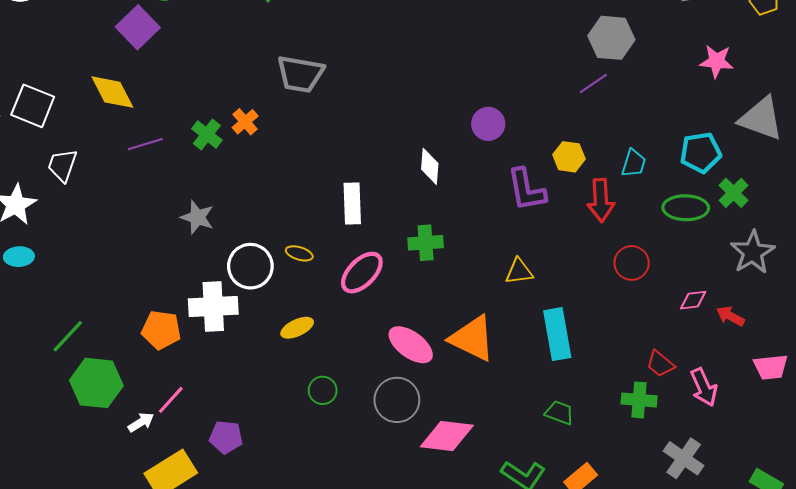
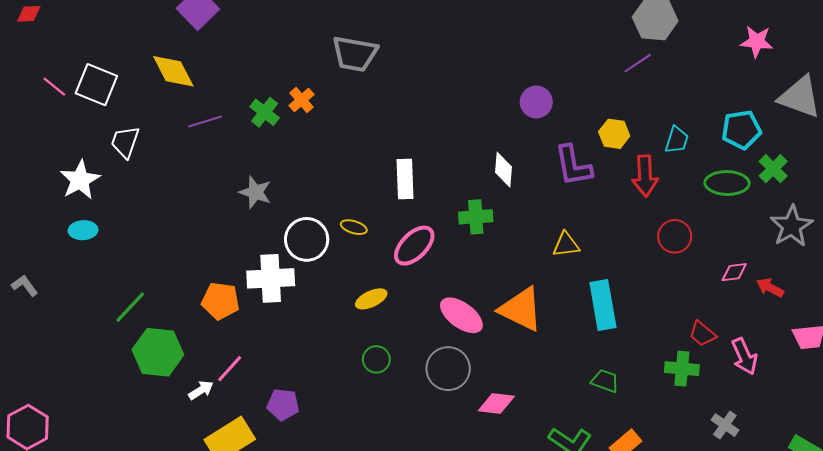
white diamond: (430, 166) -> (503, 170), moved
yellow ellipse: (297, 328) -> (371, 299), moved
pink diamond: (447, 436) -> (496, 403), size x0.7
gray cross: (684, 458) -> (725, 425), size x0.7

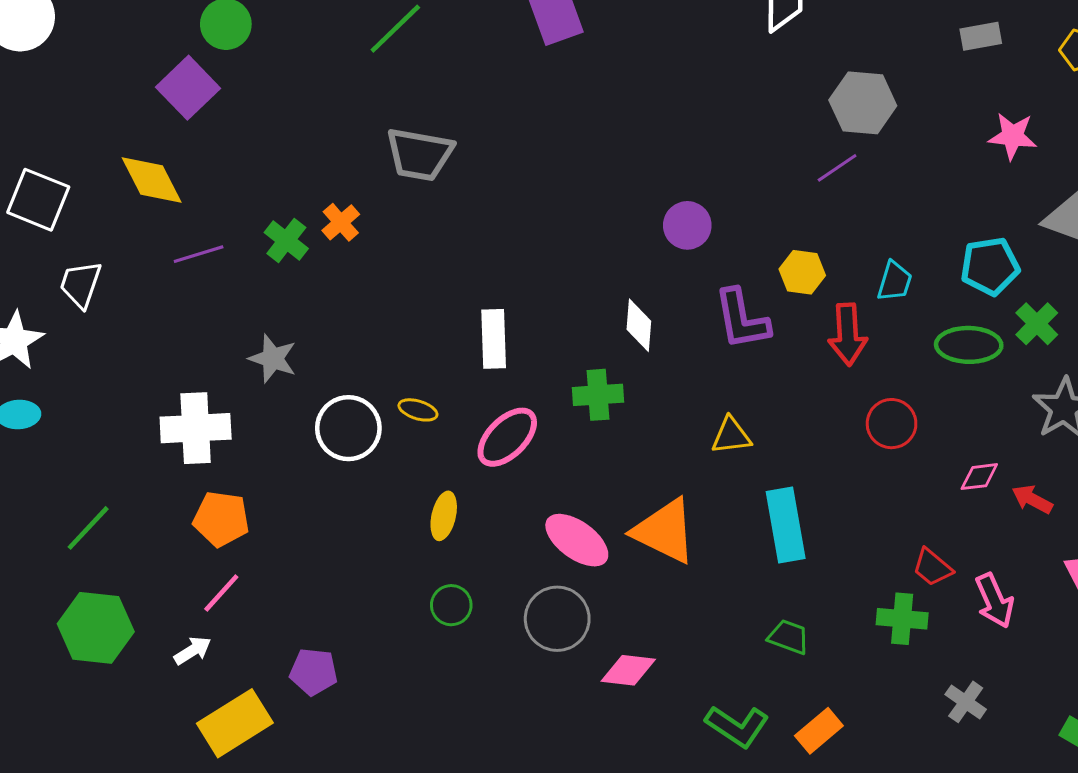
white cross: (271, 278) -> (196, 428), moved
yellow ellipse: (371, 299) -> (444, 516), turned -52
green hexagon: (158, 352) -> (96, 628), moved
pink line: (230, 369) -> (221, 593), moved

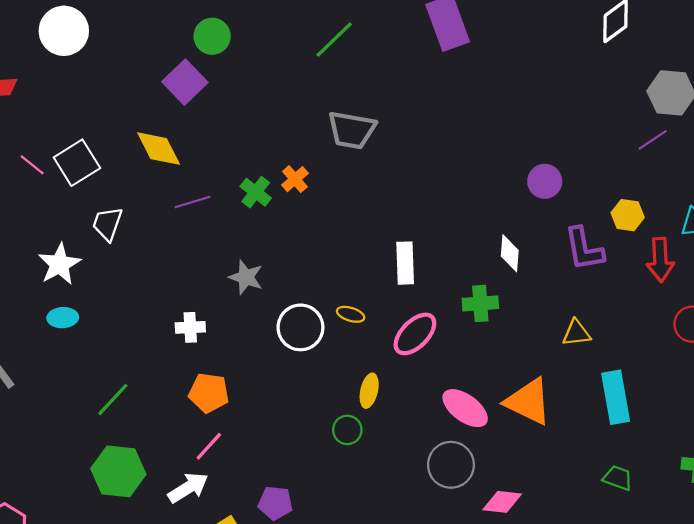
white square: (38, 200) -> (77, 163), turned 36
white cross: (196, 428) -> (190, 327), size x0.6
green circle: (451, 605) -> (347, 430), moved
white arrow: (193, 651) -> (188, 488), size x1.5

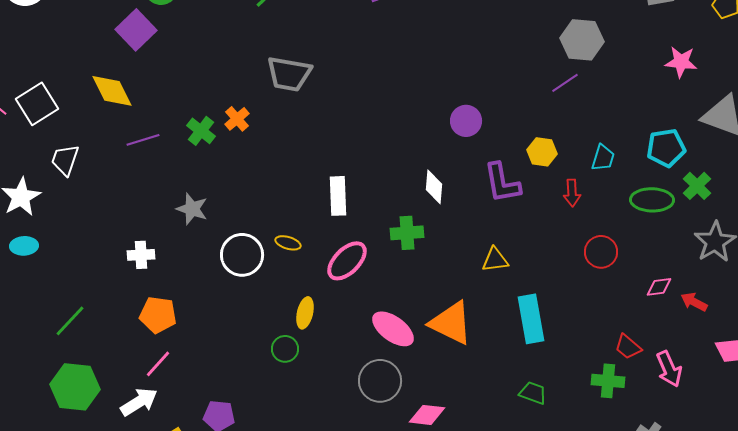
red arrow: (660, 260) -> (572, 193), size x0.7

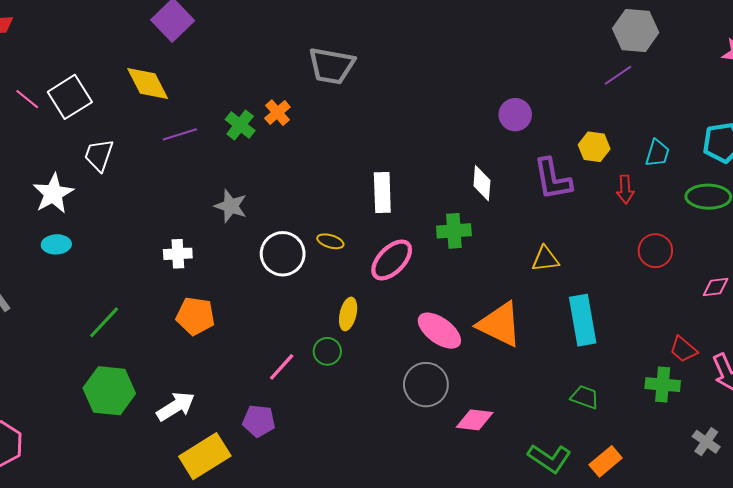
pink line: (158, 364) -> (282, 367), moved

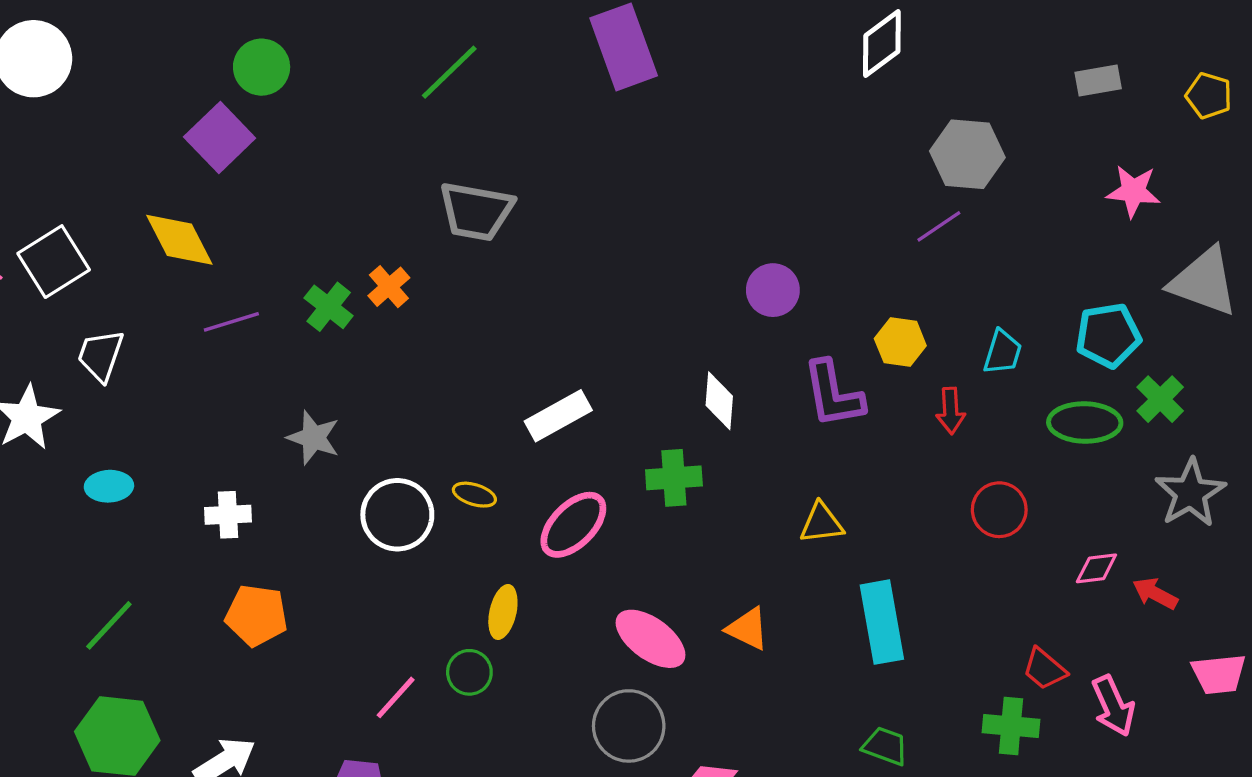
white rectangle: (382, 193) -> (558, 416), turned 63
cyan ellipse: (56, 244) -> (109, 486), moved
orange triangle: (500, 324) -> (748, 629), size x0.6

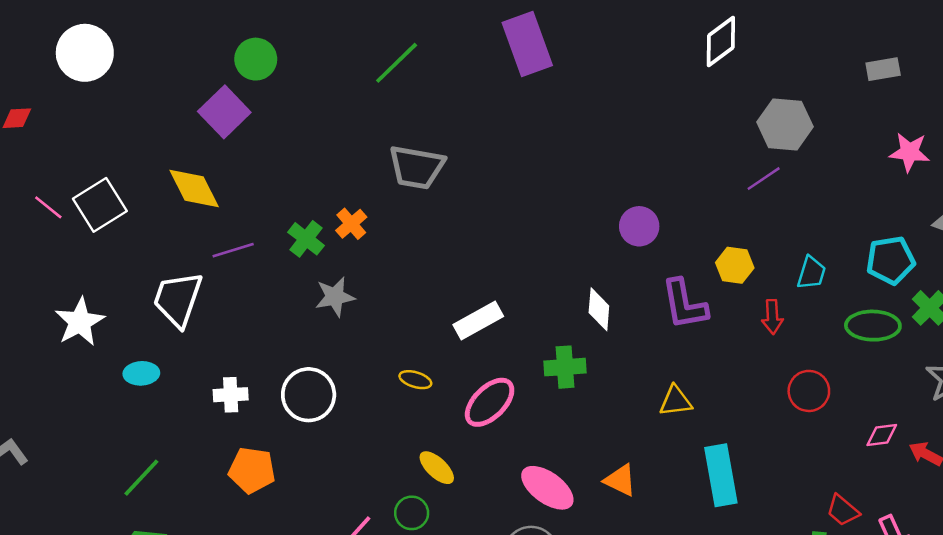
white trapezoid: (101, 355) -> (178, 299), moved, size x1.4
gray star: (313, 438) -> (335, 297), moved, turned -30
white circle: (397, 515) -> (309, 395), moved
yellow ellipse: (503, 612) -> (437, 468), turned -60

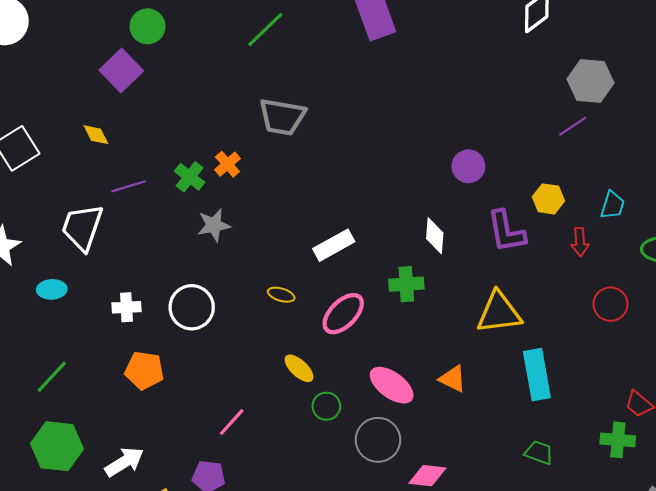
yellow diamond: (194, 189) -> (96, 135), size x0.6
yellow triangle: (676, 401) -> (499, 313), size x1.6
green circle: (412, 513) -> (326, 406), moved

